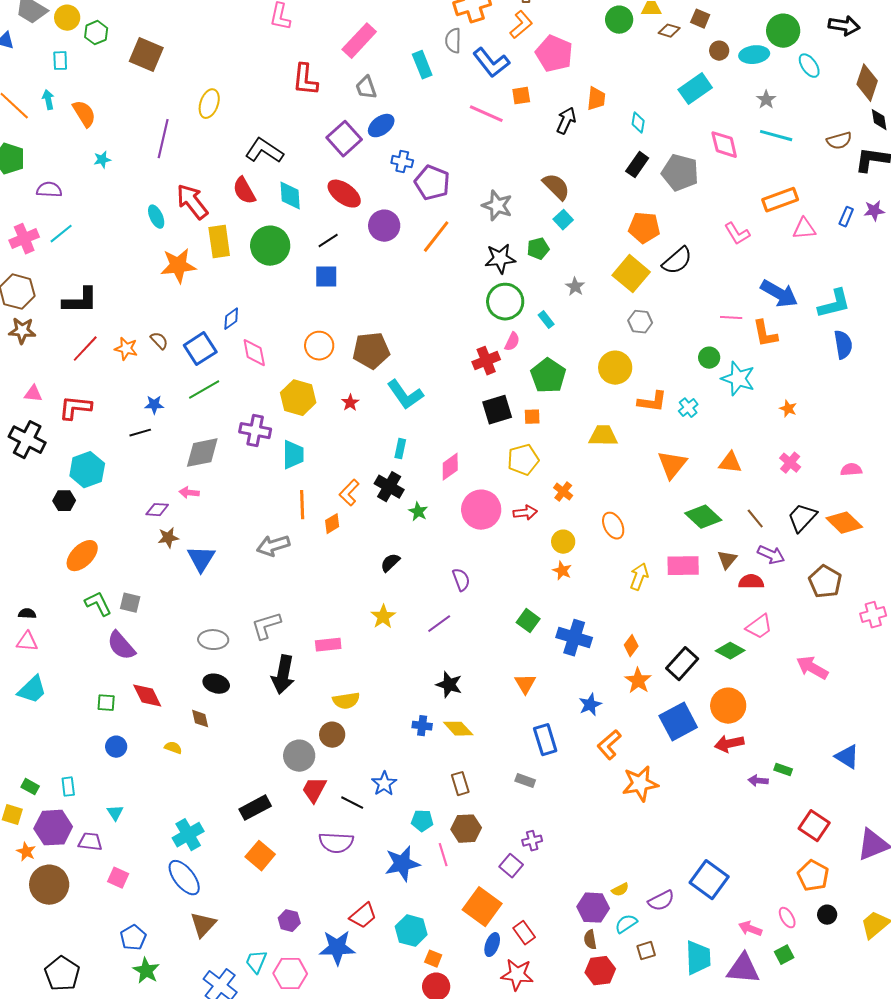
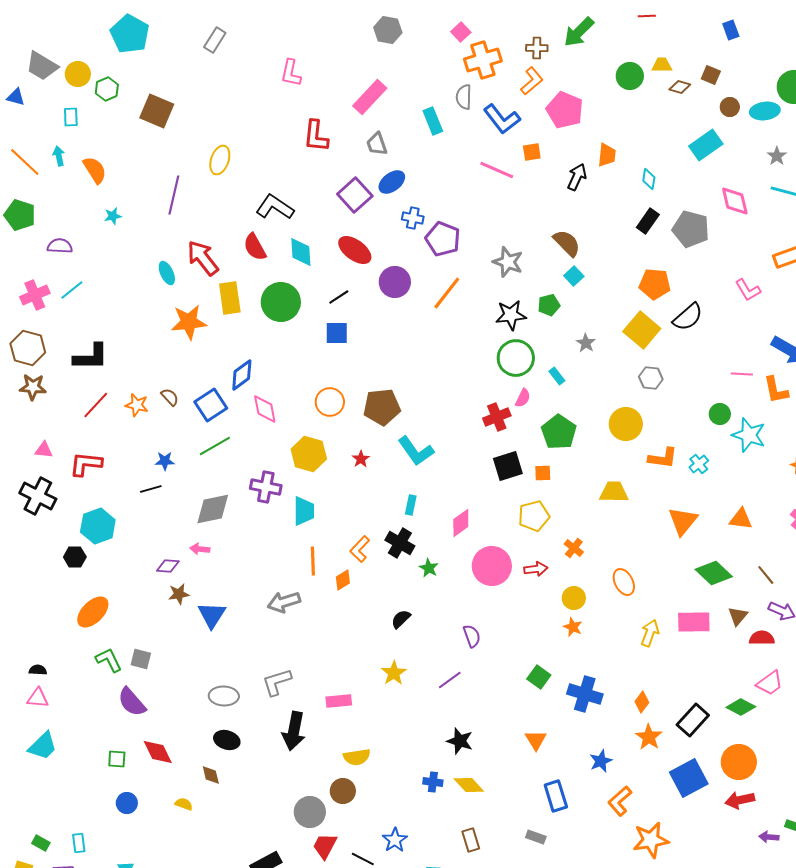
blue diamond: (231, 319) -> (242, 375), size x1.4

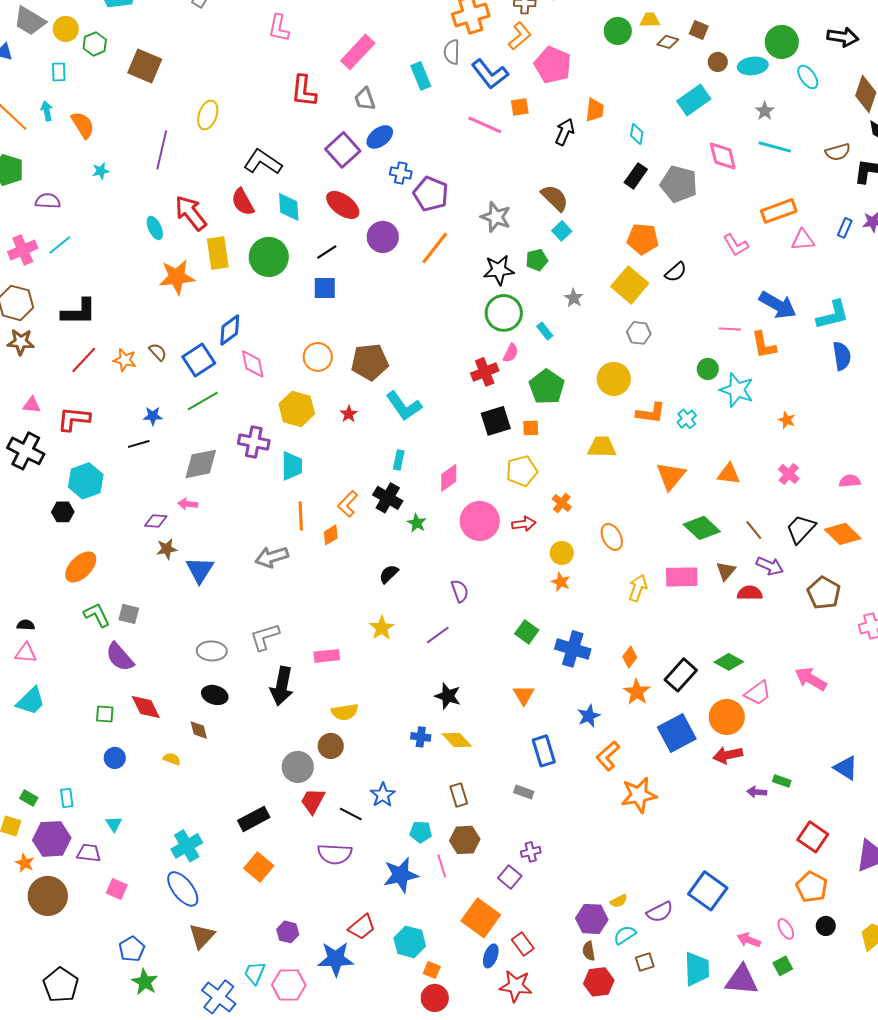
black semicircle: (688, 317) -> (676, 272), size x0.7
pink trapezoid: (770, 683) -> (758, 693), moved

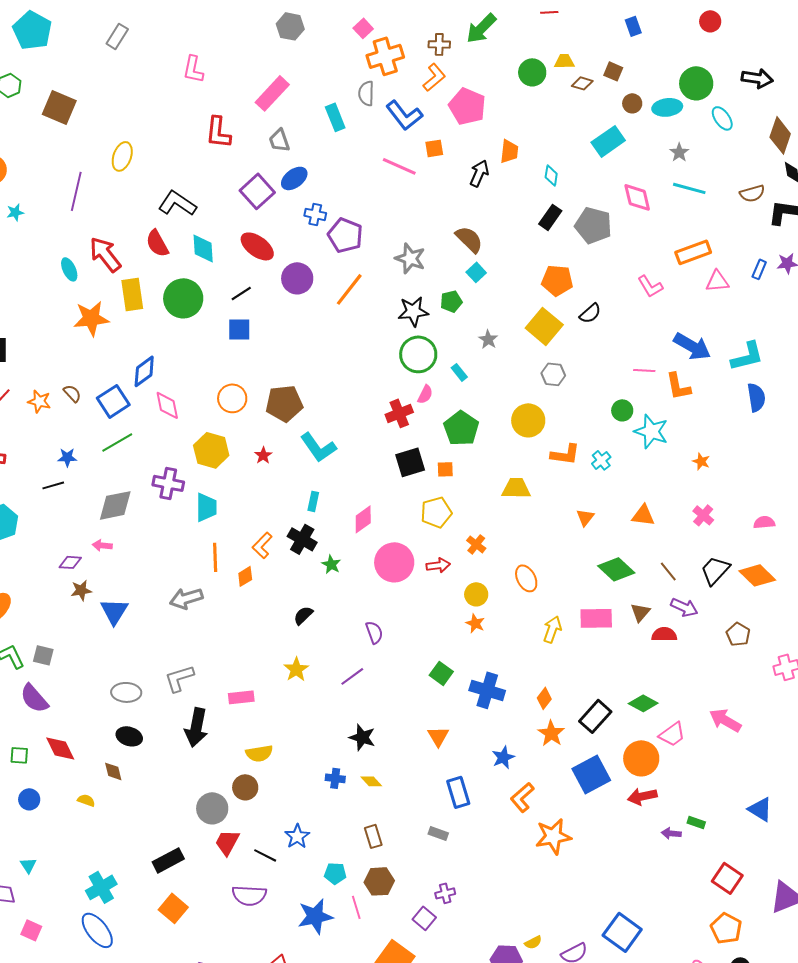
orange triangle: (671, 476) -> (585, 517), size x0.6
brown pentagon: (824, 593) -> (738, 634), size x0.7
yellow diamond: (457, 740) -> (371, 781), size x0.7

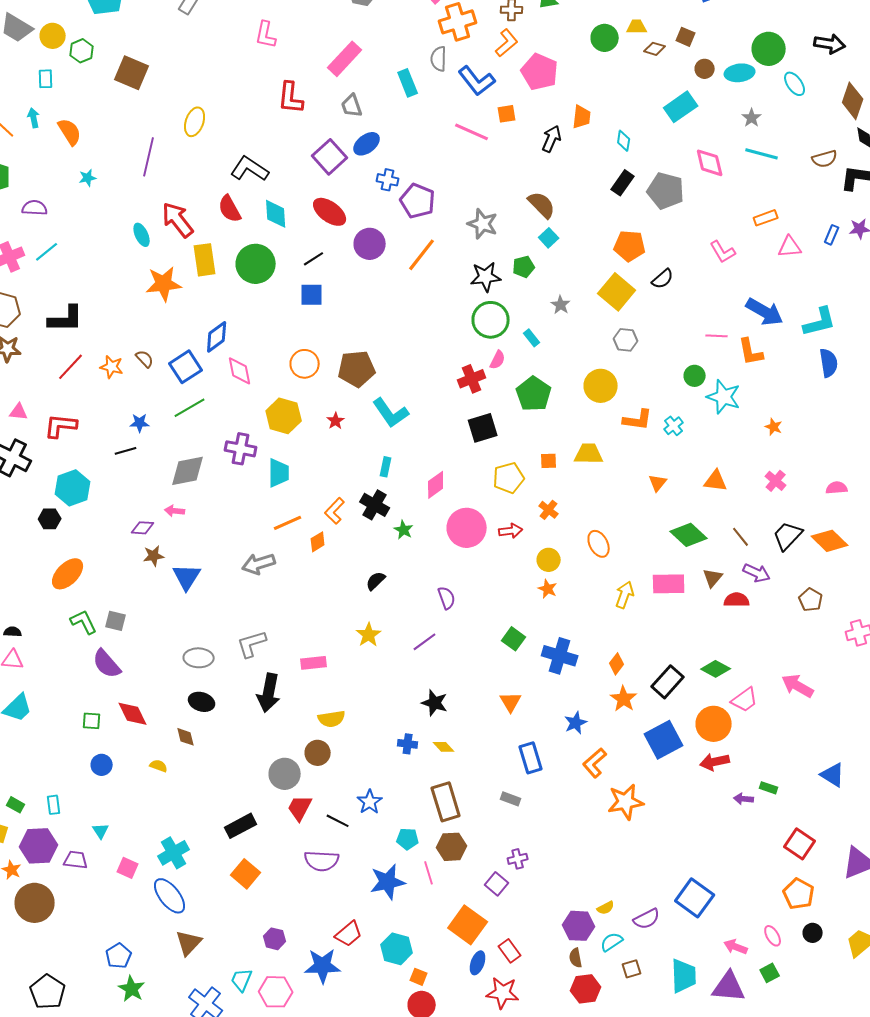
orange rectangle: (693, 252) -> (766, 218), size x0.7
orange square: (445, 469) -> (549, 461), moved
orange line: (215, 557) -> (288, 523), turned 68
brown rectangle: (373, 836) -> (446, 802), size x1.6
pink square: (31, 930) -> (128, 868), moved

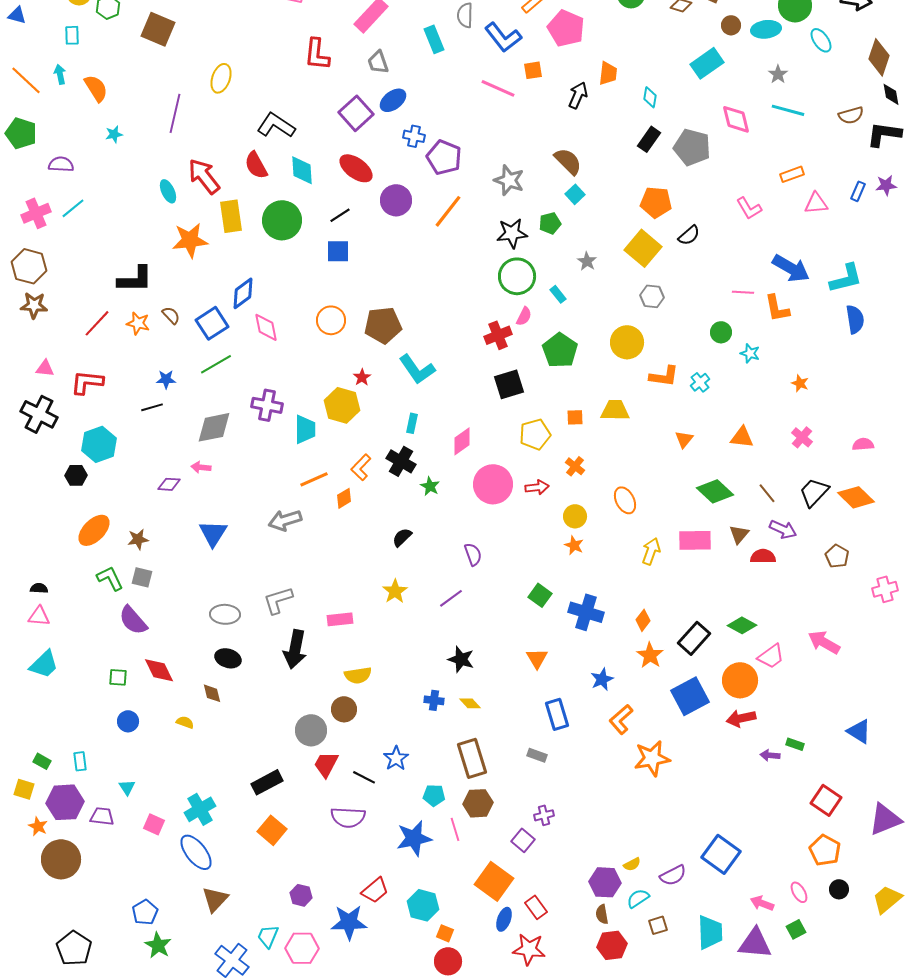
black L-shape: (66, 319) -> (135, 279), moved
cyan star: (724, 397) -> (750, 353), size x0.6
yellow hexagon: (284, 416) -> (342, 405), moved
brown star: (154, 556) -> (138, 539), moved

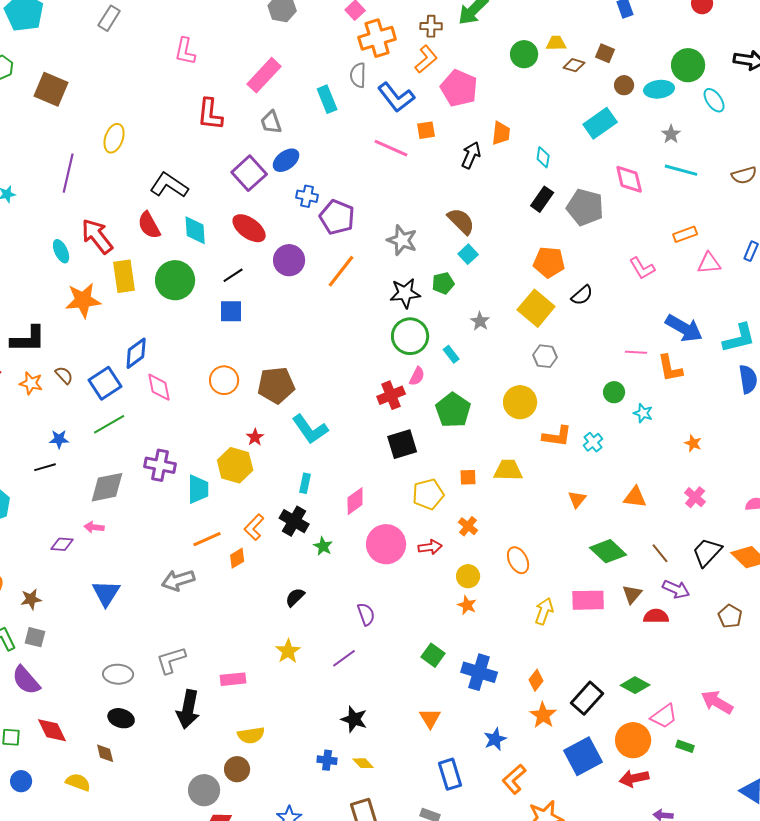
yellow semicircle: (185, 722) -> (78, 782), size x1.4
green rectangle: (795, 744) -> (685, 746), moved

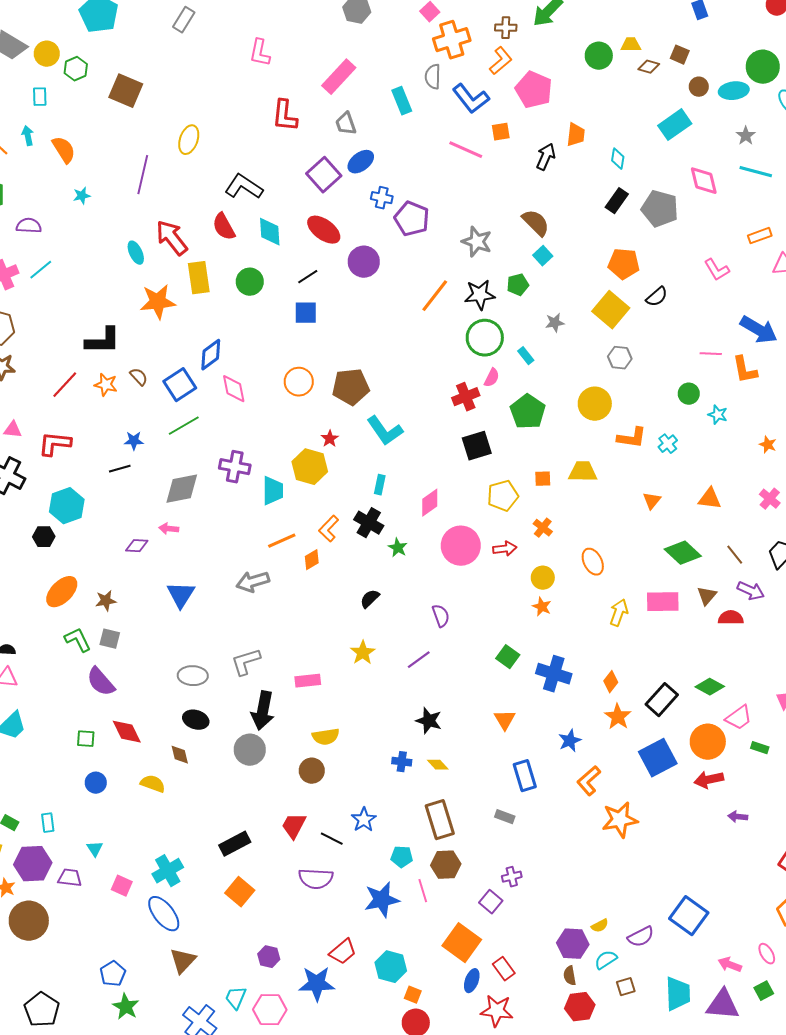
orange line: (341, 271) -> (435, 296), moved
green circle: (175, 280) -> (250, 282), size x0.7
gray star: (480, 321) -> (555, 323), turned 30
gray circle: (204, 790) -> (250, 750), moved

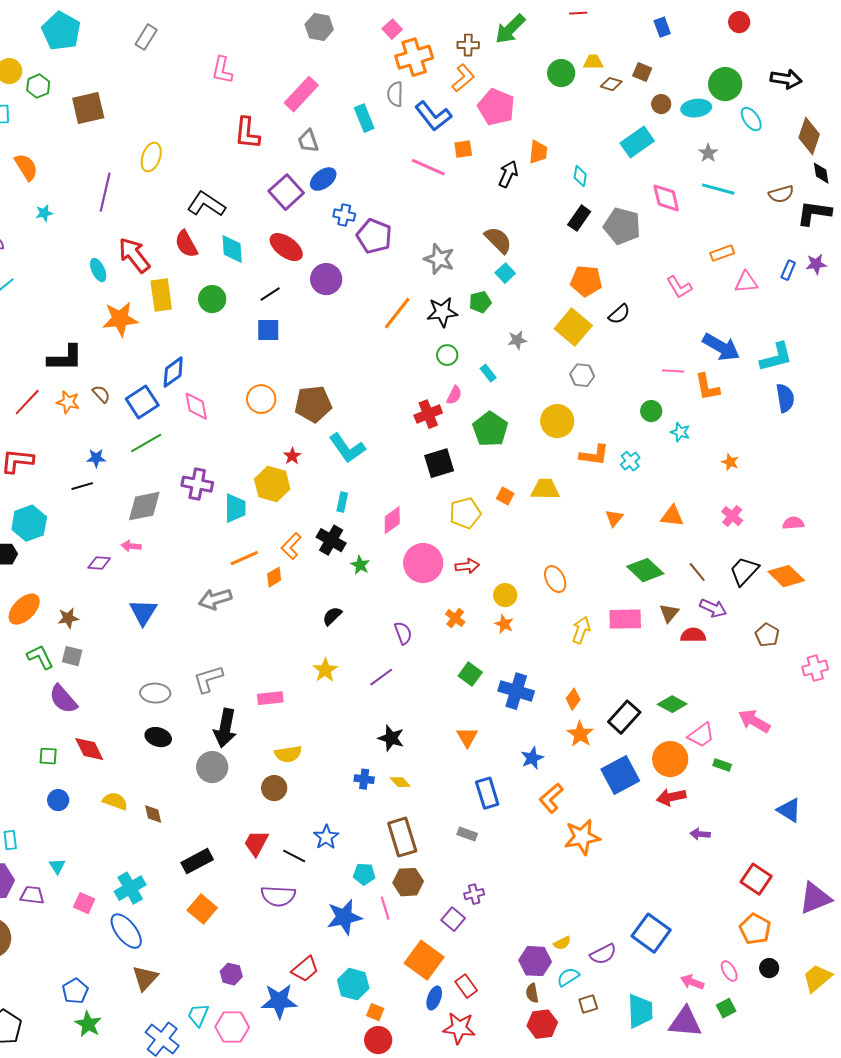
brown square: (126, 91) -> (88, 108), turned -36
green circle: (485, 338) -> (447, 355), size x0.6
orange square: (543, 479) -> (505, 496), turned 30
orange cross: (543, 528) -> (455, 618), moved
brown diamond: (180, 755) -> (153, 814), moved

